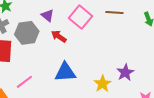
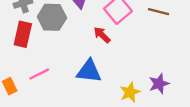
red arrow: (59, 36) -> (102, 35), moved

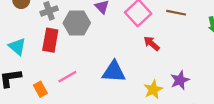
red arrow: (102, 35) -> (152, 43), moved

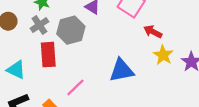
yellow star: (153, 89) -> (163, 55), moved

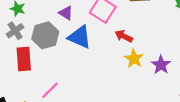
blue triangle: (122, 70) -> (80, 37), moved, turned 35

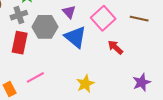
yellow star: (134, 59) -> (85, 84), moved

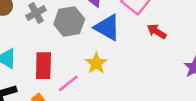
red rectangle: (20, 43) -> (43, 66), moved
yellow star: (85, 84) -> (96, 63), moved

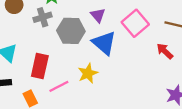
red arrow: (157, 31) -> (165, 51), moved

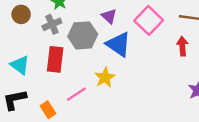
red arrow: (165, 51) -> (182, 46), turned 48
red rectangle: (40, 66) -> (55, 59), moved

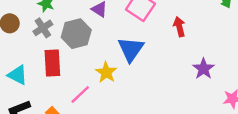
blue triangle: (119, 44) -> (131, 49), moved, turned 40

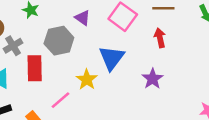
gray cross: (43, 28) -> (13, 46), moved
purple star: (203, 69) -> (152, 79), moved

